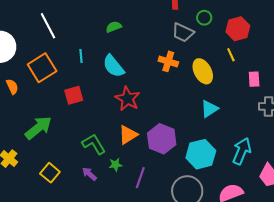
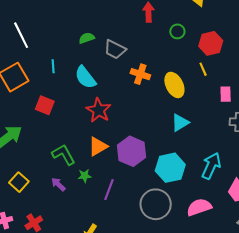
gray trapezoid: (183, 32) -> (115, 49), moved
red square: (74, 95) -> (45, 105), turned 36

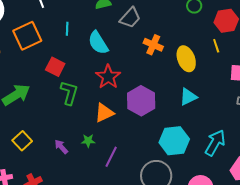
gray trapezoid: (115, 49) -> (130, 18), turned -80
purple hexagon: (131, 151) -> (141, 101), moved
green L-shape: (64, 155) -> (69, 93), moved, turned 40

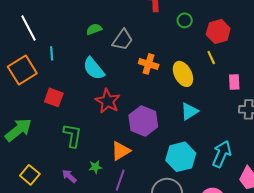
cyan line: (67, 29) -> (52, 53), moved
green L-shape: (69, 93) -> (72, 135), moved
orange triangle: (104, 113) -> (121, 151), moved

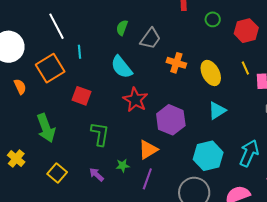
green semicircle: (94, 29) -> (122, 28), turned -49
yellow line: (211, 58) -> (245, 68), moved
green arrow: (18, 130) -> (46, 128), turned 108

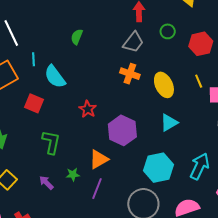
gray trapezoid: (150, 39) -> (133, 42), moved
cyan semicircle: (121, 67) -> (55, 77), moved
red star: (135, 100) -> (88, 109), size x0.7

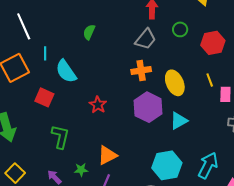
orange cross: (130, 74) -> (141, 71), turned -30
purple hexagon: (122, 130) -> (148, 107), moved

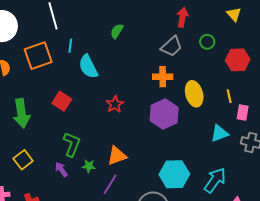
red square: (44, 97) -> (62, 101), moved
cyan triangle: (179, 121) -> (219, 133), moved
green L-shape: (60, 137) -> (72, 144), moved

